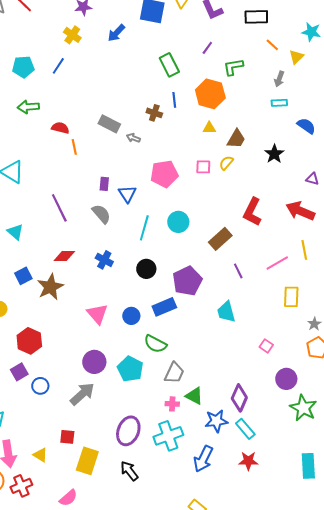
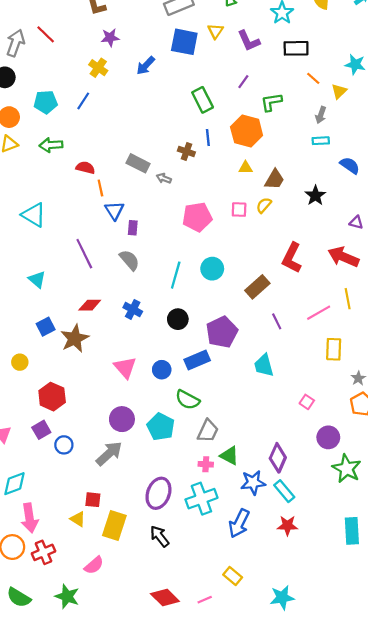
blue triangle: (127, 194) -> (114, 211), moved
yellow triangle: (40, 455) -> (78, 519), moved

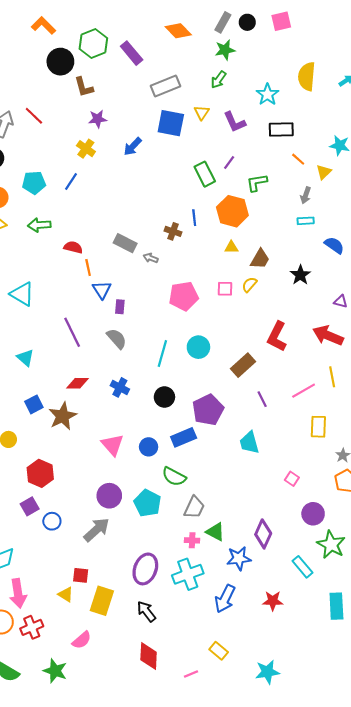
green rectangle: (203, 100) -> (205, 174), moved
cyan rectangle: (284, 491) -> (302, 567), moved
red diamond: (165, 598) -> (149, 656), moved, turned 48

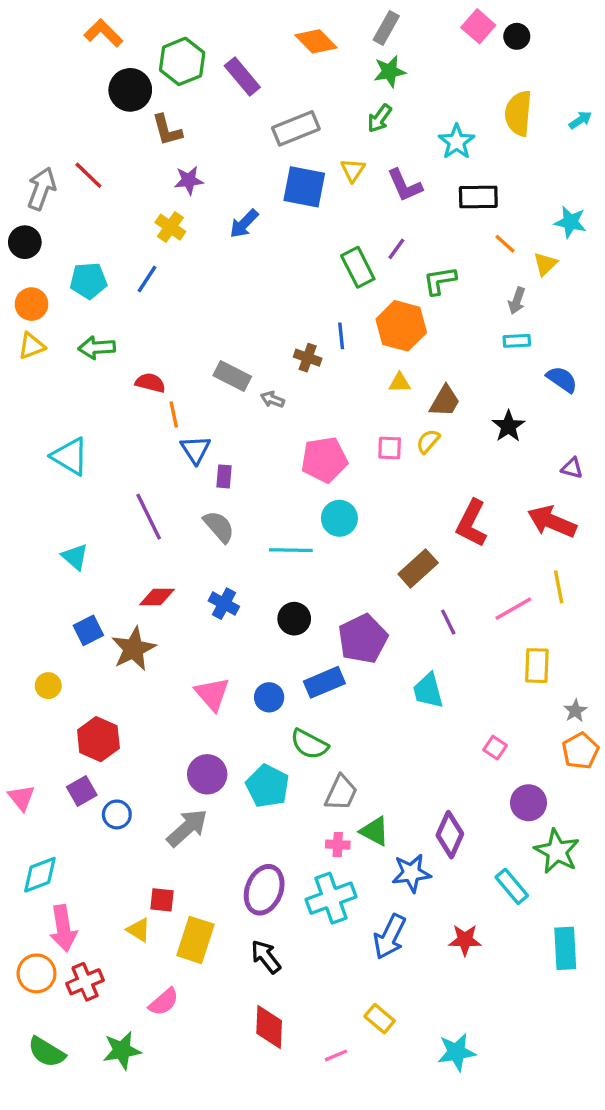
pink square: (281, 21) -> (478, 26), turned -36
black circle: (247, 22) -> (517, 36), moved
cyan circle: (198, 347) -> (339, 518), moved
cyan line: (162, 353) -> (291, 550), turned 75
green star: (55, 671) -> (122, 1050), turned -30

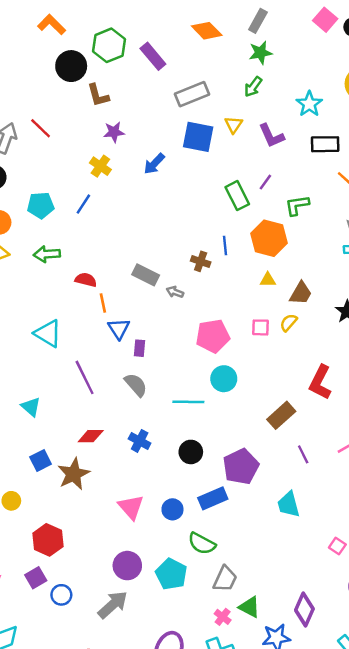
cyan triangle: (70, 456) -> (48, 334), moved
pink cross: (338, 845) -> (223, 617), turned 35

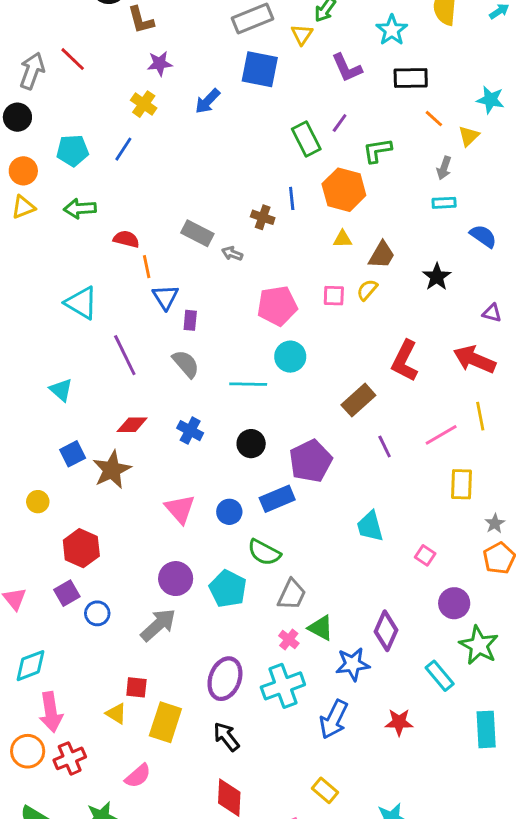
yellow triangle: (234, 125) -> (302, 34), moved
cyan trapezoid: (289, 504) -> (370, 526), moved

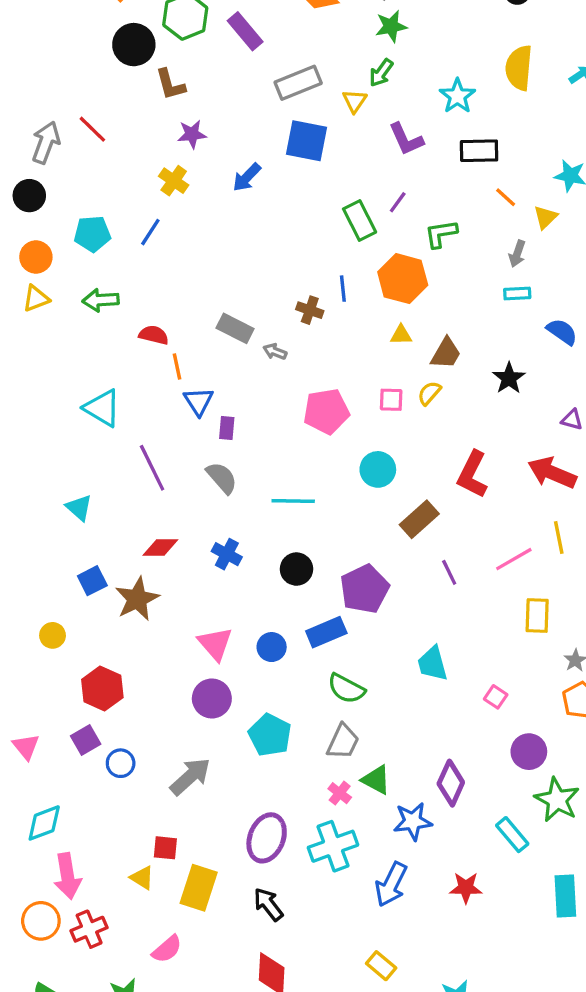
cyan circle: (290, 357) -> (378, 469), moved
green semicircle: (264, 552) -> (346, 689), moved
purple circle: (176, 579) -> (212, 698), moved

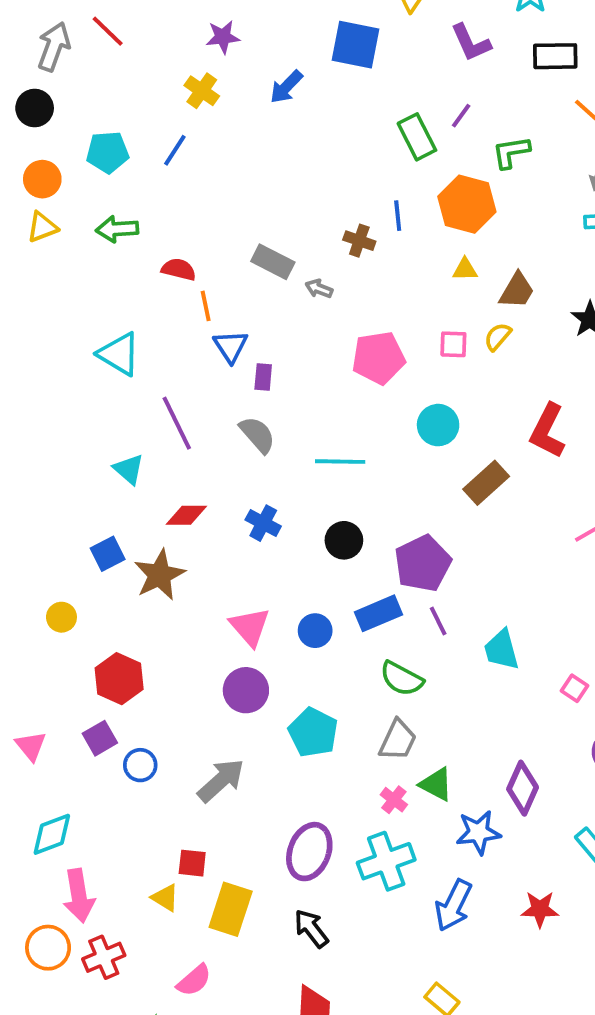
cyan triangle: (79, 508) -> (129, 469), moved
purple line: (449, 572) -> (438, 621), moved

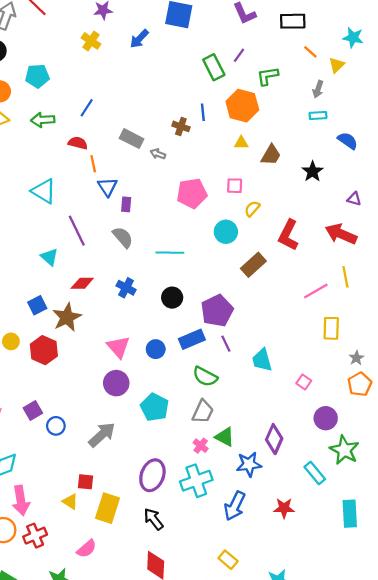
blue line: (175, 150) -> (87, 108), moved
yellow semicircle: (498, 337) -> (252, 209), moved
red hexagon: (119, 679) -> (44, 350), moved

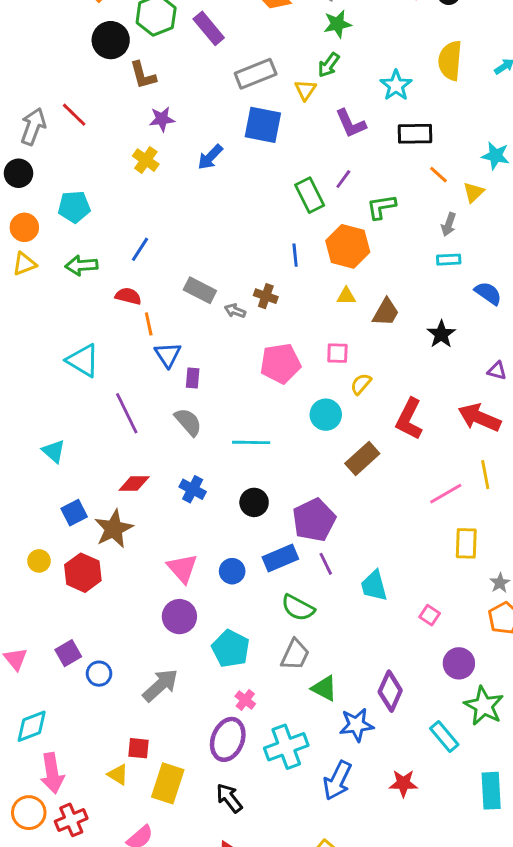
brown cross: (181, 126) -> (266, 296), moved
cyan triangle: (49, 257) -> (54, 451), moved
pink cross: (201, 446) -> (245, 700), moved

